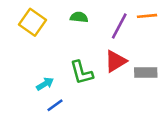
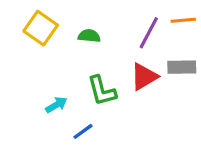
green semicircle: (79, 17) -> (89, 36), moved
gray rectangle: (146, 73) -> (182, 67), moved
blue line: (55, 105) -> (83, 131), moved

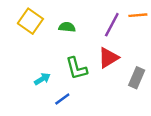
gray rectangle: (182, 67) -> (137, 78), moved, turned -66

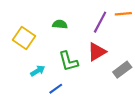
yellow square: (30, 21) -> (24, 38), moved
gray rectangle: (137, 78) -> (122, 70), turned 30

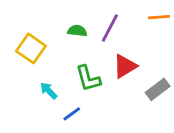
purple line: (100, 22) -> (110, 28), moved
cyan arrow: (38, 71) -> (49, 91), turned -104

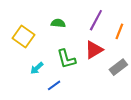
orange line: (159, 17) -> (119, 31), moved, turned -63
purple line: (110, 28) -> (96, 20), moved
cyan arrow: (49, 91) -> (37, 68), turned -88

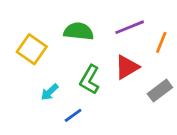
purple line: (96, 20) -> (130, 27), turned 40
green semicircle: (58, 23) -> (79, 31), size x1.5
green L-shape: (66, 59) -> (90, 80), turned 45

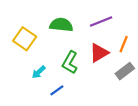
orange line: (161, 42) -> (124, 44), moved

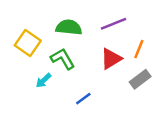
green L-shape: (70, 62) -> (63, 59), moved, turned 120
blue line: (57, 90) -> (83, 99), moved

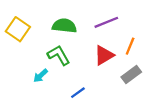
yellow square: (28, 43) -> (18, 29), moved

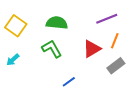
purple line: (106, 22) -> (107, 19), moved
cyan arrow: (41, 76) -> (13, 60), moved

